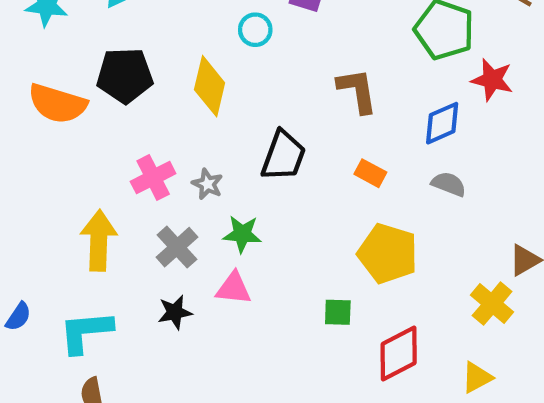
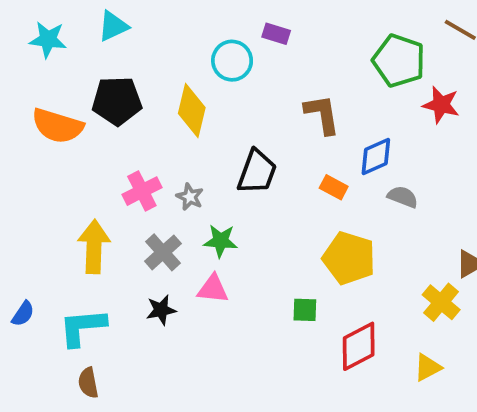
cyan circle: (255, 30) -> (232, 61), size x1.4
blue diamond: (442, 123) -> (376, 157), moved

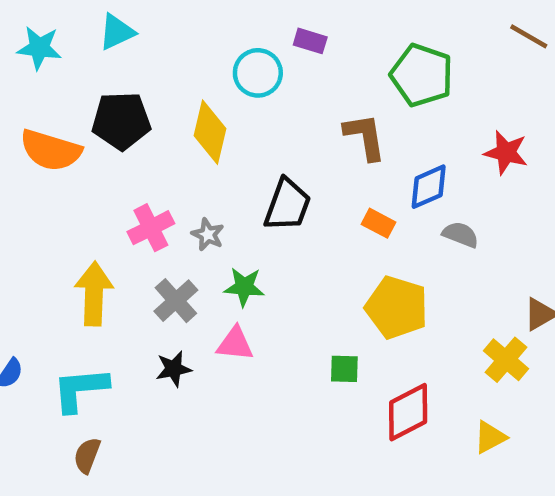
green pentagon: (399, 61) -> (422, 75), moved
red star: (441, 105) -> (506, 153), moved
brown semicircle: (88, 383) -> (87, 455), turned 32

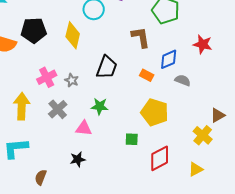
green star: (244, 287) -> (100, 106), moved
black star: (174, 369) -> (78, 159), moved
brown semicircle: (87, 455) -> (41, 177), moved

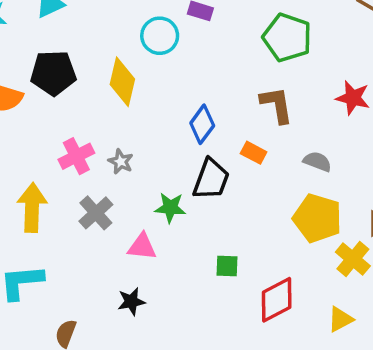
brown L-shape: (141, 37) -> (277, 105), moved
blue diamond: (169, 59) -> (202, 124), moved, turned -30
black trapezoid: (107, 67) -> (211, 179), moved
yellow pentagon: (155, 112) -> (317, 218), moved

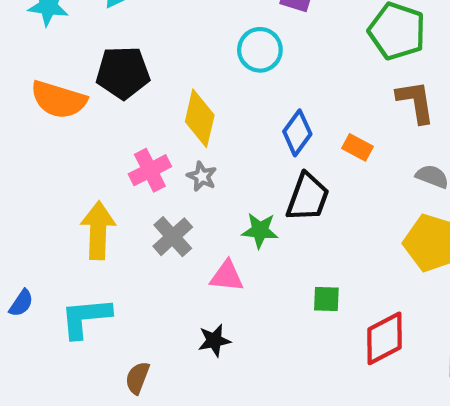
cyan circle: (160, 36) -> (260, 50), moved
yellow diamond: (122, 82) -> (200, 118), moved
brown L-shape: (277, 105) -> (416, 102), moved
orange rectangle: (254, 153) -> (358, 147), moved

